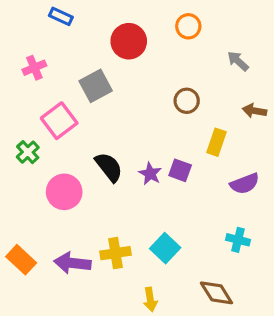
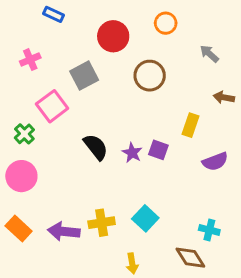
brown circle: (187, 101) -> (150, 76), moved, size x1.4
pink circle: (64, 192) -> (21, 176), moved
cyan cross: (238, 240) -> (209, 230), moved

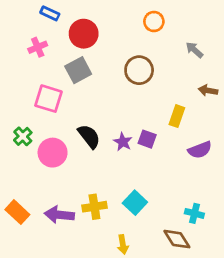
red circle: (113, 36) -> (84, 34), moved
pink cross: (30, 60) -> (38, 47), moved
pink square: (52, 106) -> (48, 99), turned -36
green cross: (24, 134) -> (23, 136), moved
pink circle: (21, 176) -> (53, 153), moved

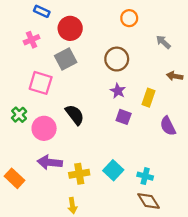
purple star: (123, 142) -> (118, 91), moved
purple semicircle: (200, 150) -> (168, 126), turned 84
cyan cross: (194, 213) -> (145, 176), moved
purple arrow: (59, 215) -> (50, 162), moved
yellow arrow: (123, 244) -> (72, 206), moved

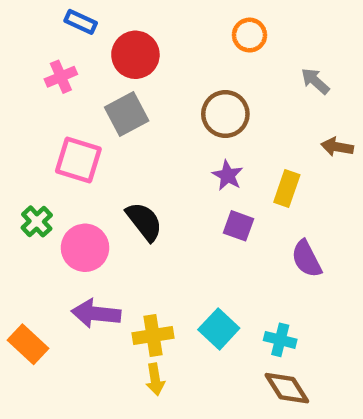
purple semicircle: (168, 126) -> (307, 259), moved
yellow arrow: (72, 206) -> (155, 379), moved

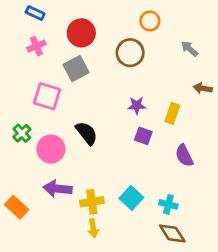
blue rectangle: (81, 22) -> (35, 13), moved
brown circle: (225, 114) -> (130, 53), moved
purple star: (228, 175) -> (137, 105), turned -30

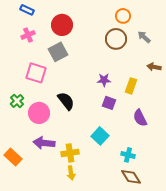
orange circle: (150, 21) -> (123, 16), moved
brown circle: (130, 53) -> (116, 39), moved
cyan square: (131, 198) -> (100, 136), moved

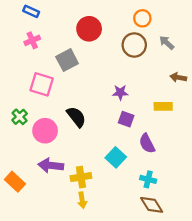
red circle: (62, 25) -> (89, 29), moved
yellow rectangle: (131, 86) -> (163, 106), moved, turned 70
purple semicircle: (140, 118) -> (147, 143), moved

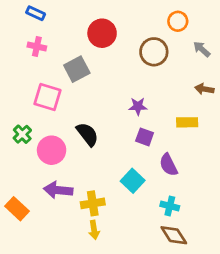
orange circle: (142, 18) -> (178, 21), moved
pink cross: (32, 40) -> (37, 47), turned 35
gray arrow: (167, 43) -> (202, 49), moved

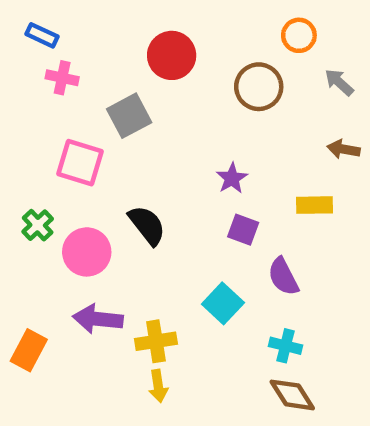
blue rectangle: (36, 13) -> (42, 35), moved
purple star: (138, 106) -> (232, 178), turned -30
orange rectangle: (17, 209) -> (29, 350), turned 75

